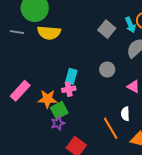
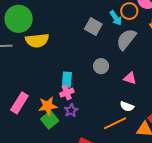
green square: (59, 110) -> (50, 120), moved
white semicircle: (125, 114) -> (127, 106), turned -56
purple star: (58, 123) -> (71, 110), moved
orange line: (111, 128) -> (115, 123), turned -75

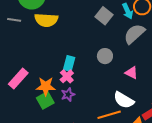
pink cross: (67, 93) -> (67, 76), turned -32
white semicircle: (127, 106) -> (124, 100), size x1.5

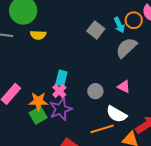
yellow semicircle: (46, 20) -> (38, 35), size x0.7
gray circle: (105, 56) -> (95, 91), moved
purple star: (68, 95) -> (61, 109), size x1.6

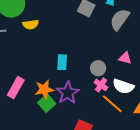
pink cross: (59, 91) -> (101, 85), moved
orange line: (102, 129) -> (112, 104), turned 70

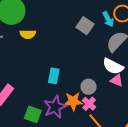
white semicircle: (123, 86) -> (113, 66), moved
orange star: (44, 89) -> (73, 101), moved
green square: (47, 103) -> (33, 114), turned -36

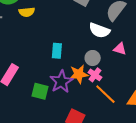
white semicircle: (113, 66) -> (99, 30), moved

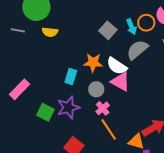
pink triangle: (120, 49) -> (121, 82), moved, size x1.5
gray circle: (93, 58) -> (96, 89), moved
orange star: (79, 74) -> (93, 63), moved

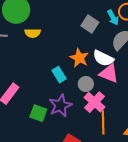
orange star: (93, 63) -> (79, 58), turned 30
cyan rectangle: (71, 76) -> (59, 75), turned -42
pink cross: (103, 108) -> (94, 102), size x1.5
orange line: (109, 129) -> (103, 122), turned 40

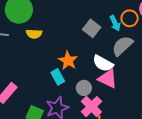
orange star: (79, 58) -> (68, 61), moved

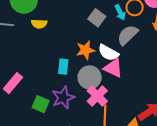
orange star: (68, 61) -> (85, 50), moved, turned 30
cyan rectangle: (58, 77) -> (63, 67), turned 35
gray circle: (84, 88) -> (90, 77), size x1.5

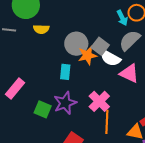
gray square: (97, 18) -> (100, 46), moved
pink triangle: (113, 68) -> (129, 73), moved
gray circle: (90, 77) -> (76, 44), moved

